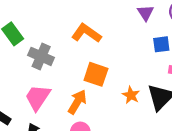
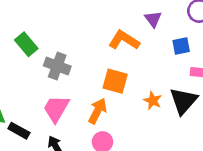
purple triangle: (146, 13) -> (153, 19), moved
orange L-shape: (86, 33) -> (124, 40), moved

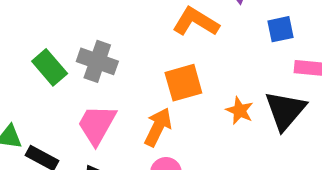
green rectangle: (26, 44) -> (50, 67), moved
orange square: (115, 81) -> (183, 83), turned -30

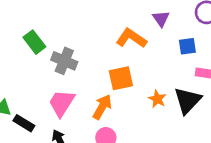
green rectangle: (50, 67) -> (34, 42), moved

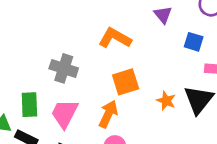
orange L-shape: (131, 38) -> (115, 38), moved
green rectangle: (34, 42) -> (29, 105), moved, turned 40
blue square: (187, 46) -> (194, 42), turned 30

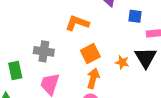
green rectangle: (29, 105) -> (15, 70), moved
orange arrow: (108, 114) -> (93, 78), moved

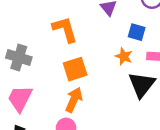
orange L-shape: (77, 23) -> (65, 29), turned 45
orange star: (122, 62) -> (124, 56), moved

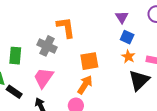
orange L-shape: (65, 29) -> (66, 27), moved
blue square: (137, 32) -> (127, 37), moved

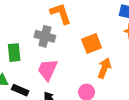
orange arrow: (85, 85) -> (104, 68), moved

